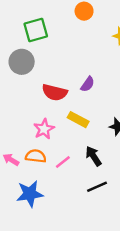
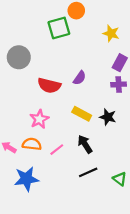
green square: (36, 30) -> (59, 28), moved
yellow rectangle: (78, 120) -> (82, 114), moved

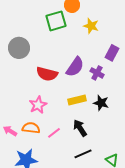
yellow star: (111, 33) -> (91, 26), moved
purple semicircle: (80, 78) -> (75, 67), size x1.5
purple cross: (119, 84) -> (97, 73), moved, turned 32
yellow rectangle: (82, 114) -> (77, 100), turned -42

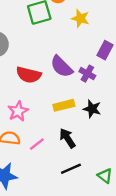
purple semicircle: (75, 67) -> (62, 67), turned 100

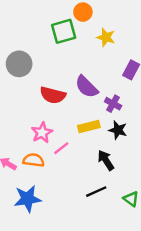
purple cross: (87, 74) -> (113, 104), moved
black arrow: (67, 138) -> (106, 160), moved
pink line: (37, 144) -> (61, 148), moved

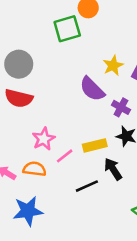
yellow star: (106, 37) -> (113, 65), moved, turned 30
red semicircle: (53, 95) -> (19, 98), moved
yellow rectangle: (89, 126) -> (95, 145), moved
black line: (96, 192) -> (87, 186), moved

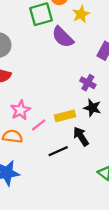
yellow star: (113, 65) -> (81, 14), moved
purple semicircle: (92, 89) -> (63, 37), moved

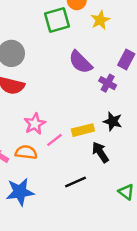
purple semicircle: (63, 37) -> (80, 62), moved
purple cross: (88, 83) -> (108, 83), moved
black line: (58, 151) -> (76, 182), moved

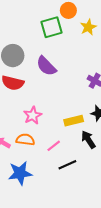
purple semicircle: (80, 62) -> (46, 66), moved
pink line: (55, 140) -> (54, 146), moved

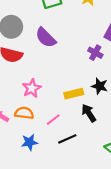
blue star: (20, 173) -> (30, 142), moved, size x0.7

